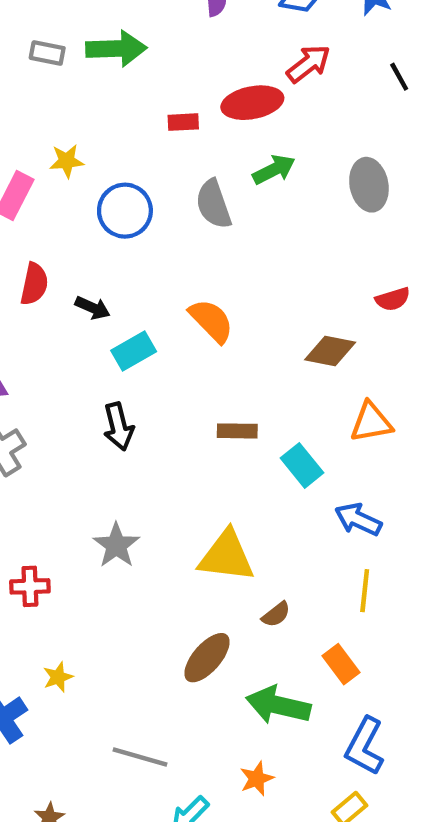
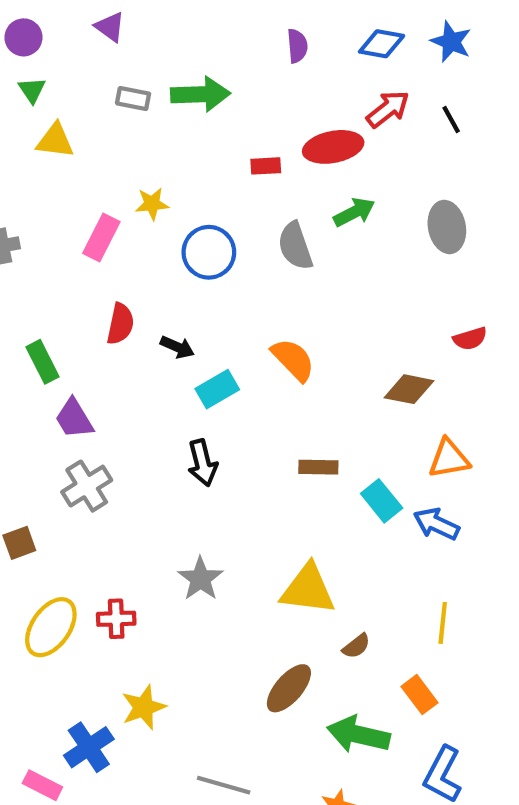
black line: (399, 77) -> (451, 120), moved
blue arrow: (358, 519) -> (436, 524), moved
yellow star: (58, 677) -> (144, 707), size x1.5

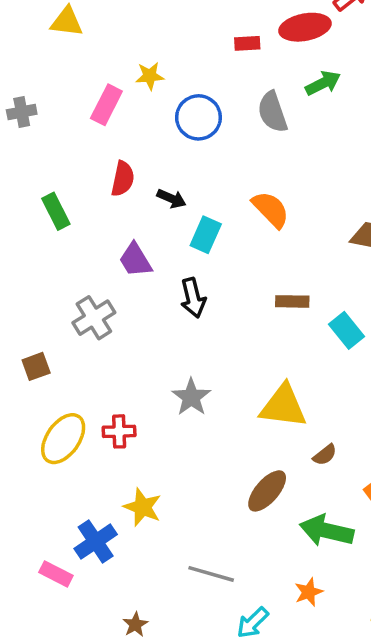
cyan rectangle: (217, 389) -> (206, 235), turned -36
purple trapezoid: (74, 419) -> (135, 260), moved
yellow star: (144, 707) -> (143, 507), turned -30

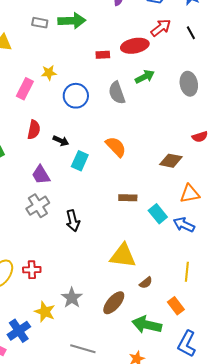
black arrow: (193, 298) -> (73, 221), moved
gray cross: (94, 318) -> (38, 206), moved
gray star: (191, 397) -> (72, 298), moved

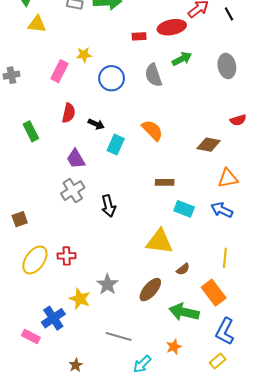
cyan rectangle: (158, 214) -> (184, 209), moved, turned -30
orange rectangle: (176, 306) -> (214, 293), size x1.4

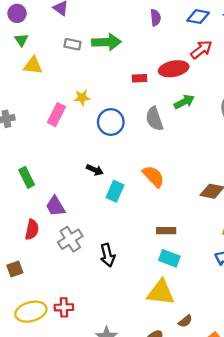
red semicircle: (69, 113) -> (32, 230), moved
purple trapezoid: (76, 159) -> (55, 206), moved
cyan rectangle: (184, 209) -> (169, 258), moved
yellow ellipse: (35, 260) -> (31, 312), turned 40

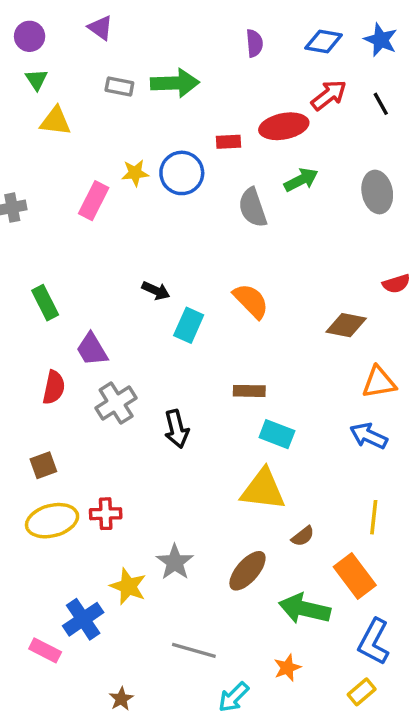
blue circle: (111, 122) -> (182, 173), moved
brown rectangle: (166, 231) -> (249, 391), moved
brown square: (15, 269) -> (43, 465), moved

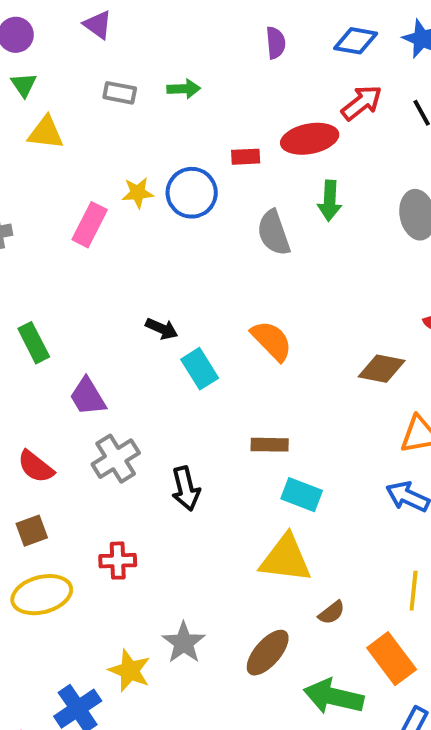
green arrow: (175, 83) -> (184, 89), size x0.6
green arrow: (301, 180) -> (330, 201), turned 120
cyan rectangle: (189, 325) -> (200, 369), turned -56
red semicircle: (54, 387) -> (36, 467), moved, turned 116
red cross: (106, 514) -> (118, 561), moved

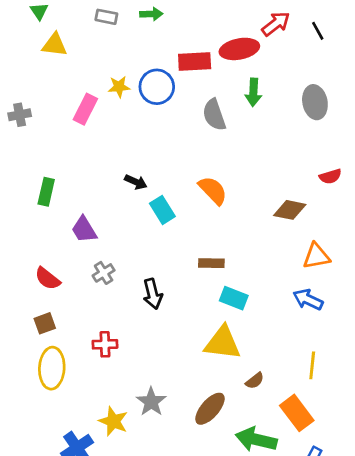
red rectangle: (246, 157) -> (195, 62), size x1.6
green rectangle: (34, 343) -> (46, 192), turned 40
gray cross: (116, 459) -> (104, 273), size x0.7
yellow ellipse: (42, 595) -> (52, 368), turned -72

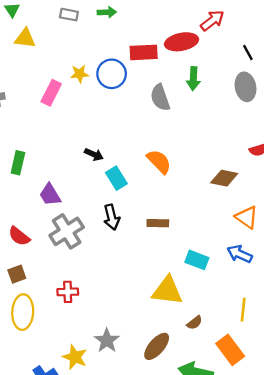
black line: (318, 31) -> (248, 52), moved
orange triangle: (316, 256) -> (247, 217), turned 45
gray cross: (104, 273) -> (67, 231), size x1.8
black arrow: (153, 294) -> (112, 217), moved
cyan rectangle: (234, 298) -> (197, 260), moved

